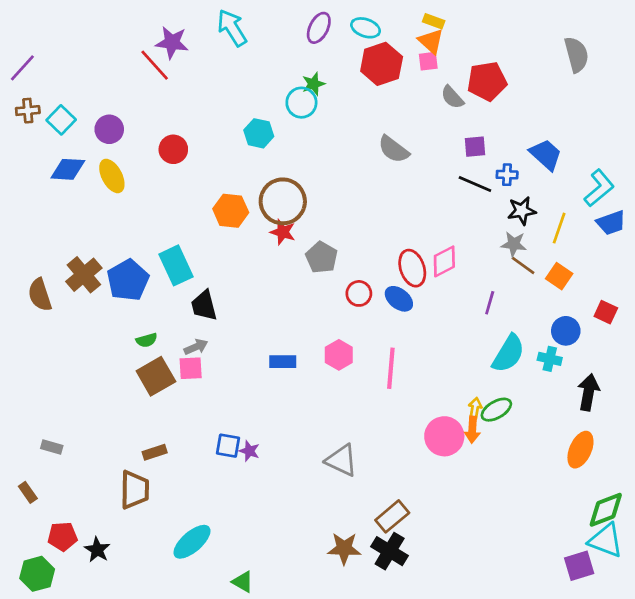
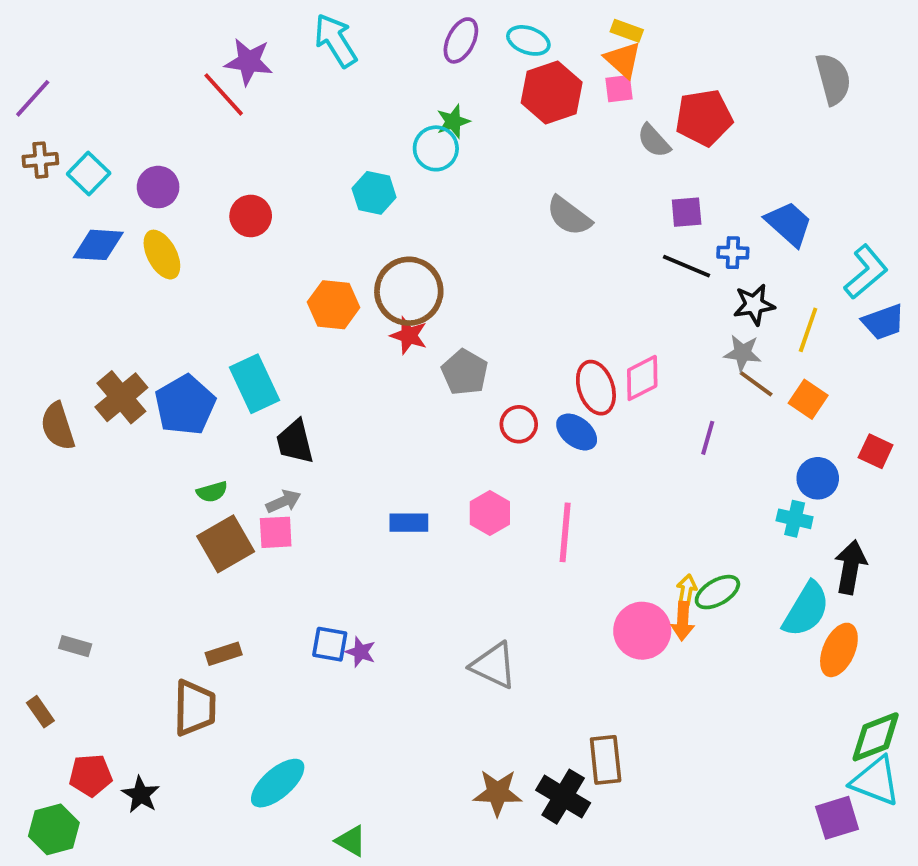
cyan semicircle: (508, 354) -> (806, 609), moved
brown rectangle: (392, 516) -> (606, 760), moved, turned -56

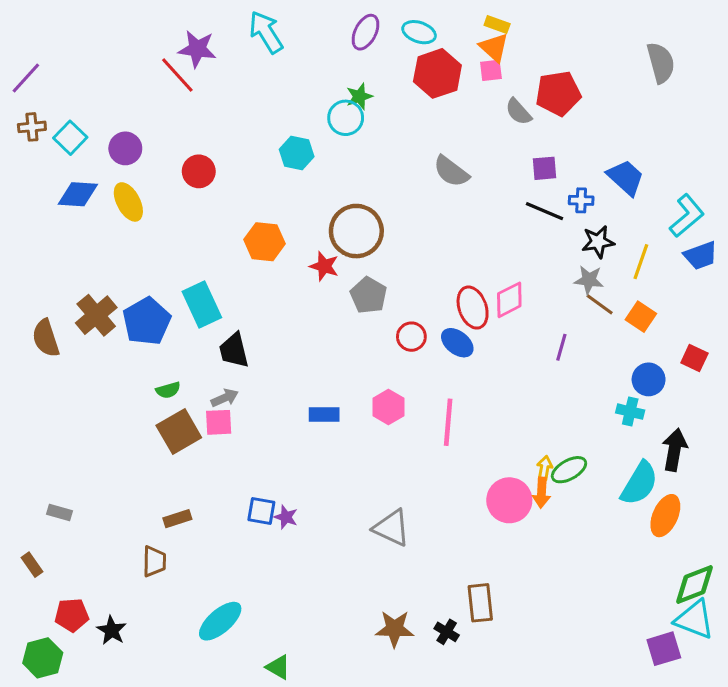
brown circle: (409, 291) -> (356, 231), moved
brown trapezoid: (195, 708) -> (154, 561), size x0.7
black cross: (563, 797) -> (447, 632), size x0.6

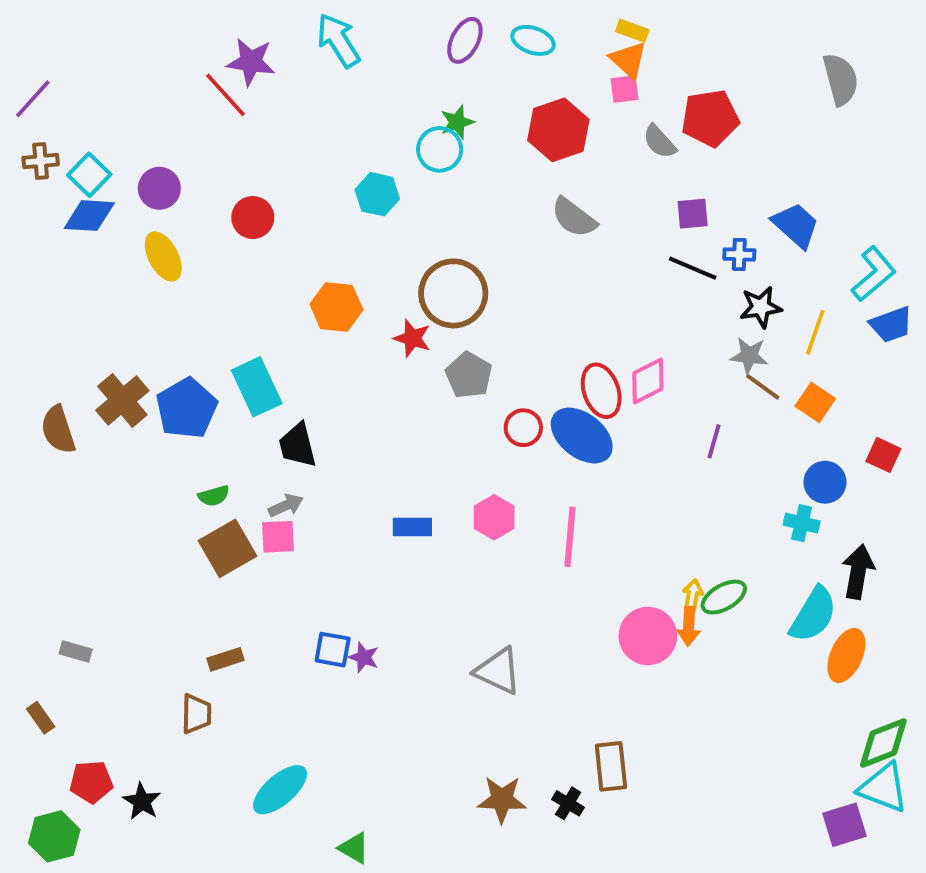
red hexagon: (437, 73) -> (558, 130), moved
blue diamond: (78, 194) -> (89, 216), moved
blue ellipse: (457, 343) -> (582, 435), size x1.5

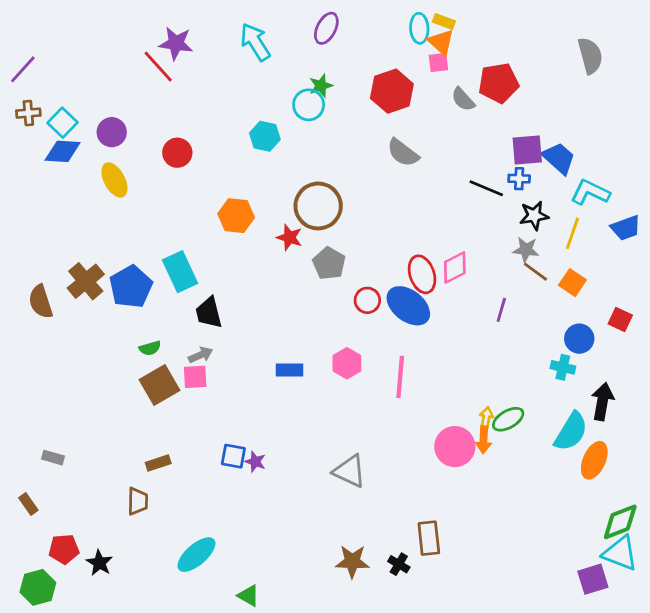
cyan arrow: (338, 40) -> (255, 42), moved
cyan ellipse: (533, 40) -> (419, 28), moved, turned 68
purple square: (693, 214) -> (527, 150), moved, size x1.4
cyan L-shape: (874, 274) -> (590, 192), moved, turned -114

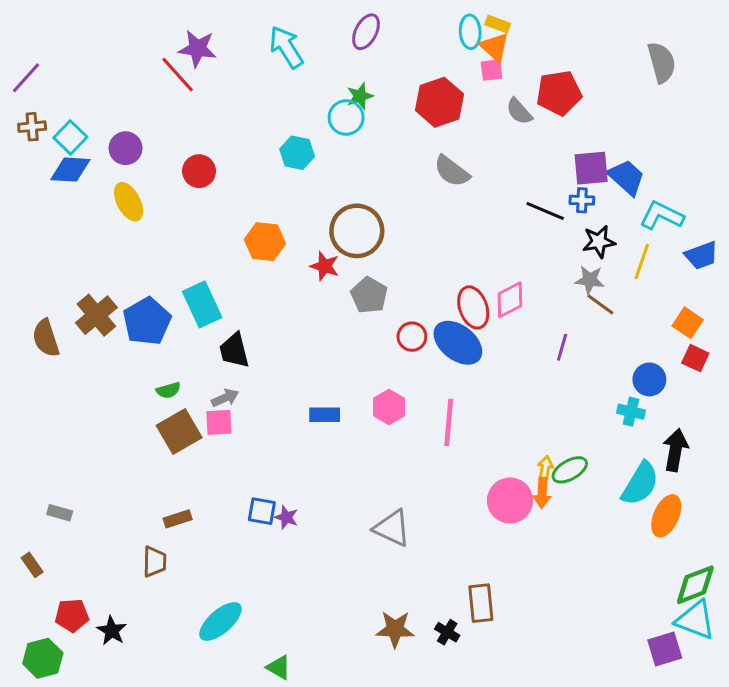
orange square: (572, 283) -> (688, 323), moved

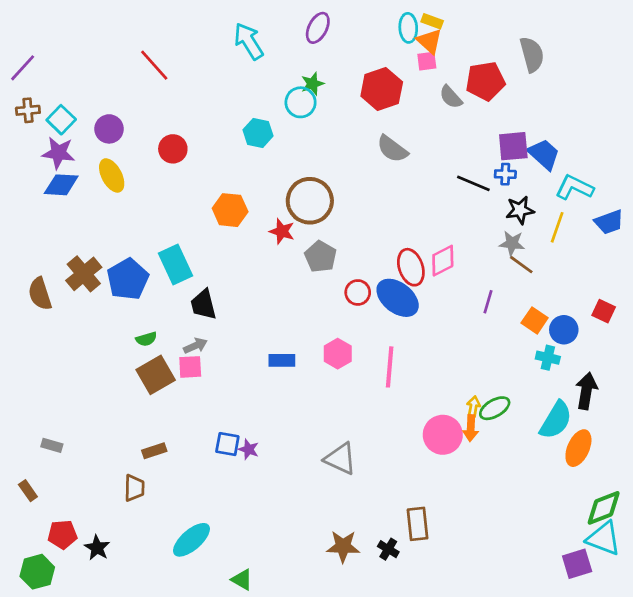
purple star: (198, 49) -> (59, 153), moved
gray semicircle: (662, 62) -> (532, 54), moved
blue diamond: (70, 170) -> (61, 185), moved
orange square: (688, 323) -> (535, 320), moved

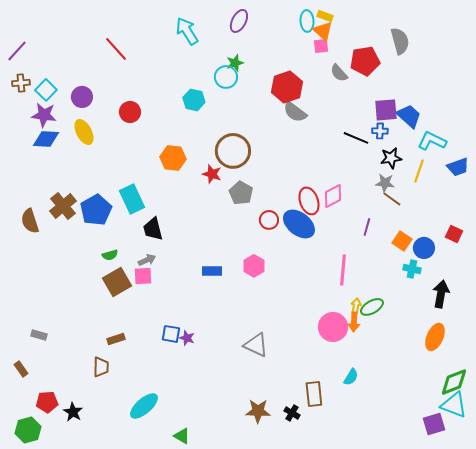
red hexagon: (382, 89) -> (287, 87), moved
pink line: (390, 367) -> (343, 270), moved
cyan semicircle: (556, 420) -> (351, 377), moved, size x0.6

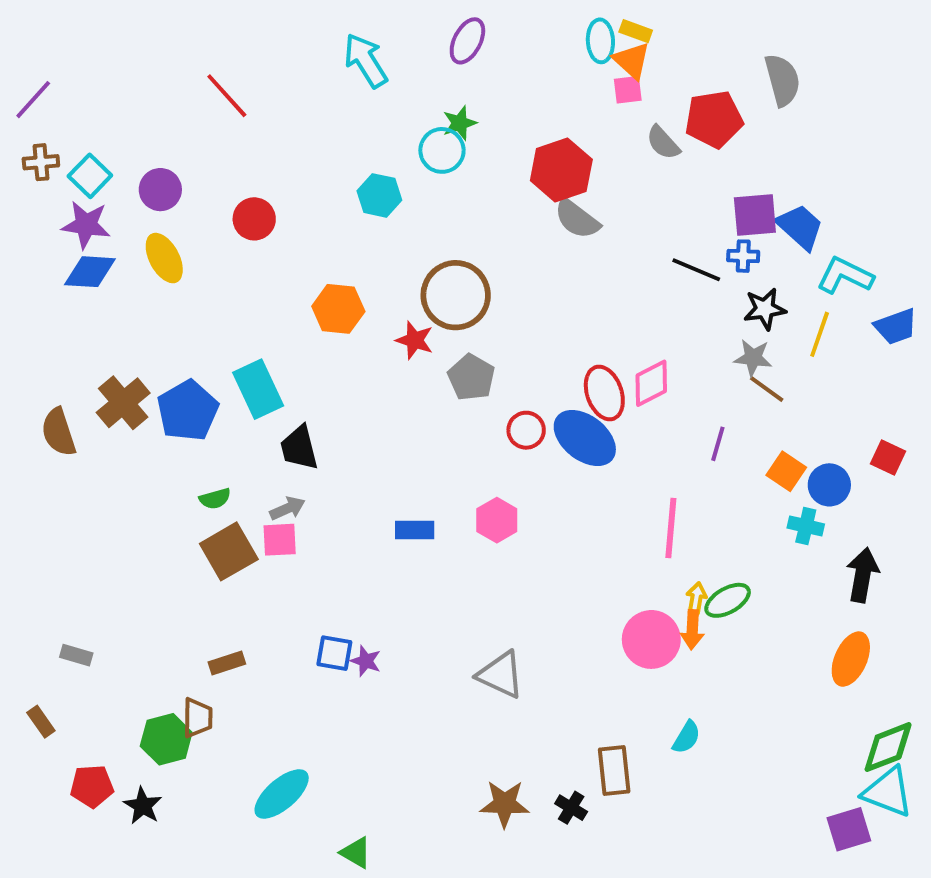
green hexagon: (28, 430) -> (166, 739), moved

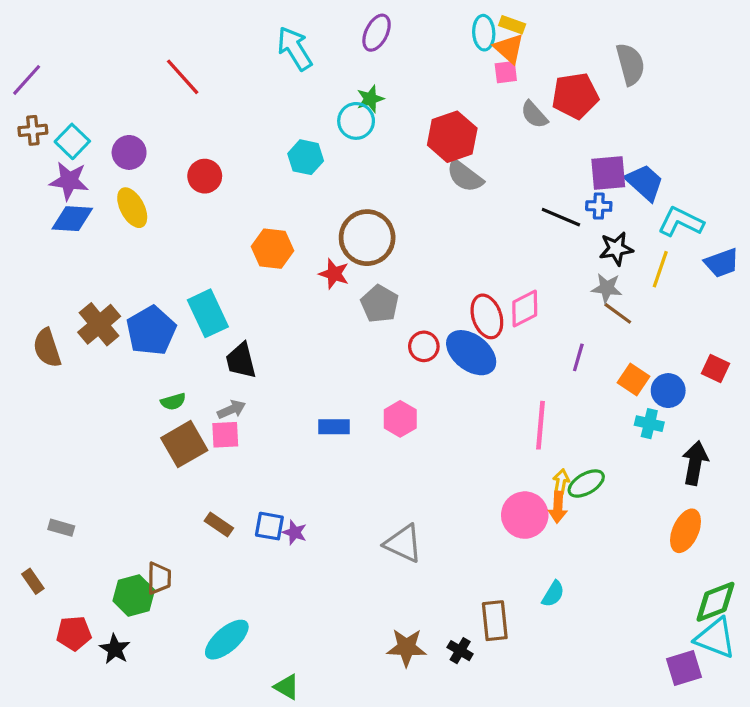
brown rectangle: (227, 663) -> (219, 525), moved, turned 52

